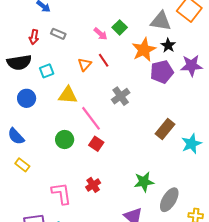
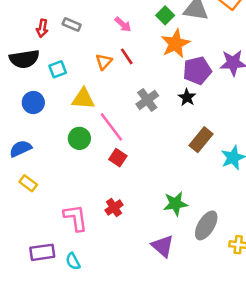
green square: (120, 27) -> (165, 15), moved
black star: (168, 45) -> (187, 97), moved
blue semicircle: (16, 136) -> (20, 149), turned 108
green circle: (65, 139) -> (79, 138), moved

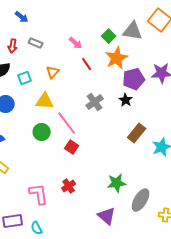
red line: (127, 56) -> (87, 64), moved
orange triangle: (104, 62) -> (53, 72), moved

